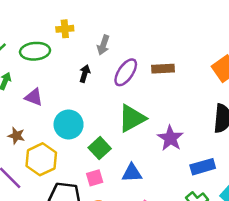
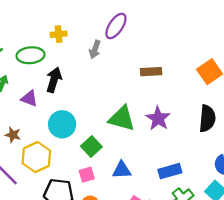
purple ellipse: (126, 72) -> (116, 26), moved
black arrow: (85, 74) -> (54, 80), moved, size x1.5
green triangle: (132, 118) -> (122, 118), turned 44
purple star: (170, 138) -> (158, 118), moved
blue rectangle: (203, 167) -> (170, 171), moved

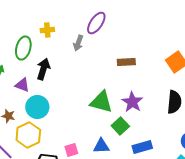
green ellipse: (31, 55) -> (23, 48), turned -70
cyan circle: (62, 124) -> (37, 107), moved
green square: (91, 147) -> (120, 126), moved

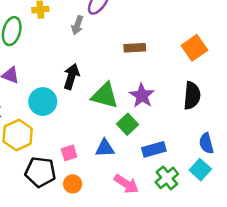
black arrow: (43, 69) -> (71, 76), moved
cyan circle: (37, 107) -> (43, 102), moved

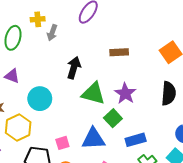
gray arrow: (77, 25) -> (52, 33), moved
black arrow: (71, 76) -> (74, 68), moved
blue triangle: (105, 148) -> (93, 139), size x1.4

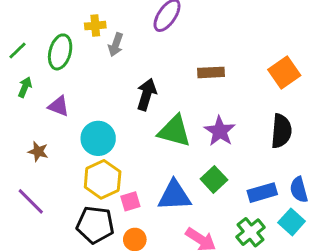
green square: (113, 118) -> (214, 179), moved
yellow hexagon: (18, 127) -> (103, 179), moved
blue rectangle: (136, 140) -> (262, 193), moved

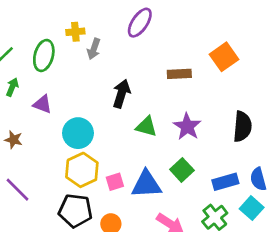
orange square: (284, 72) -> (224, 57), moved
green triangle: (174, 131) -> (146, 127), size x0.7
brown star: (38, 152) -> (14, 140), moved
pink square: (130, 201) -> (115, 182), moved

